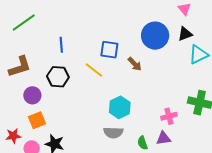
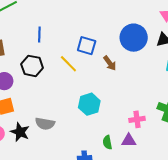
gray semicircle: (113, 133) -> (45, 124), moved

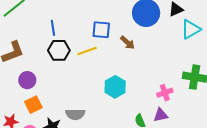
yellow line: (68, 64) -> (87, 51), turned -54
black hexagon: (32, 66) -> (59, 50), moved

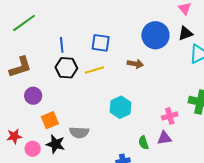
blue square: (101, 30) -> (101, 43), moved
brown arrow: (127, 43) -> (135, 64), turned -35
orange square: (33, 105) -> (50, 120), moved

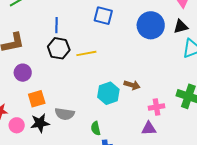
blue square: (101, 43) -> (103, 16), moved
brown arrow: (135, 64) -> (132, 85), moved
green semicircle: (143, 143) -> (96, 128), moved
black star: (55, 144) -> (40, 123), turned -30

